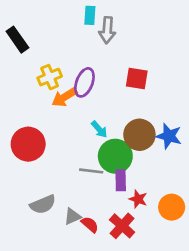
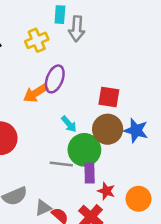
yellow cross: (50, 77) -> (37, 40), moved
red square: (137, 78) -> (109, 97), moved

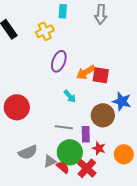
gray arrow: (77, 29) -> (101, 14), moved
orange arrow: (35, 93) -> (86, 72), moved
brown circle: (108, 129) -> (103, 115), moved
green circle: (84, 150) -> (70, 152), moved

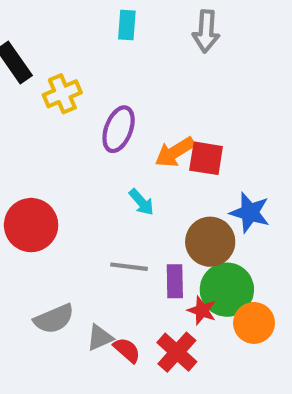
yellow cross: (45, 31) -> (62, 94), moved
green circle: (70, 152) -> (227, 290), moved

